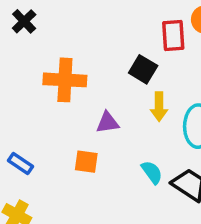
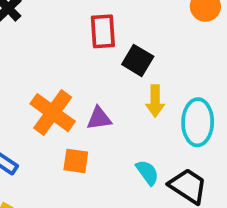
red rectangle: (173, 36) -> (103, 31), moved
orange cross: (65, 80) -> (53, 113), moved, turned 33

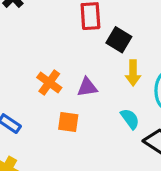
orange cross: (53, 113) -> (49, 82), size x0.7
cyan semicircle: (147, 173) -> (130, 119), moved

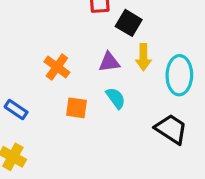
purple triangle: (87, 87) -> (109, 62), moved
cyan semicircle: (130, 119) -> (116, 98), moved

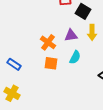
orange cross: (57, 67) -> (48, 42), moved
cyan semicircle: (116, 98) -> (75, 57), turned 64

